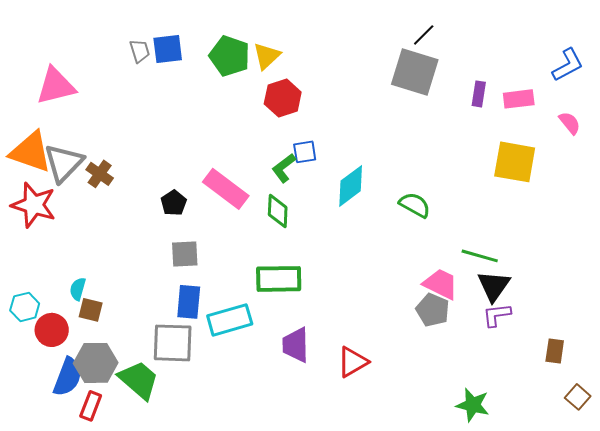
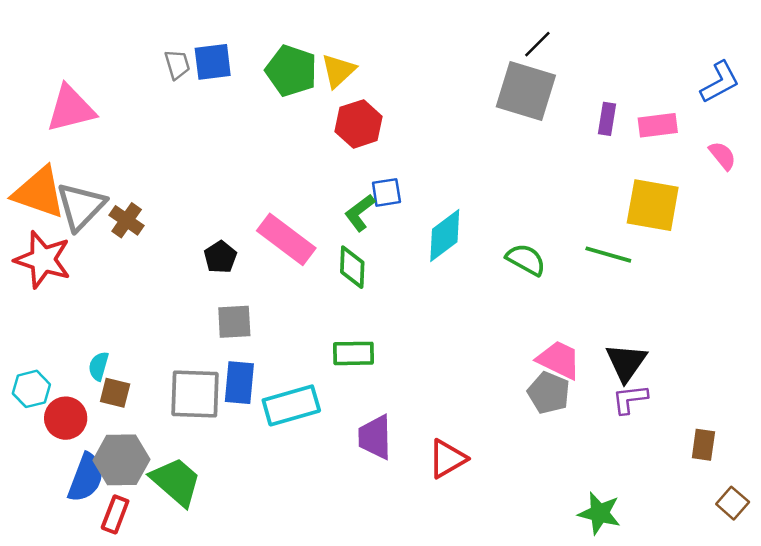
green line: (480, 256) -> (608, 255), moved
green rectangle: (279, 279) -> (353, 353), size x0.7
gray square: (173, 343) -> (195, 394), moved

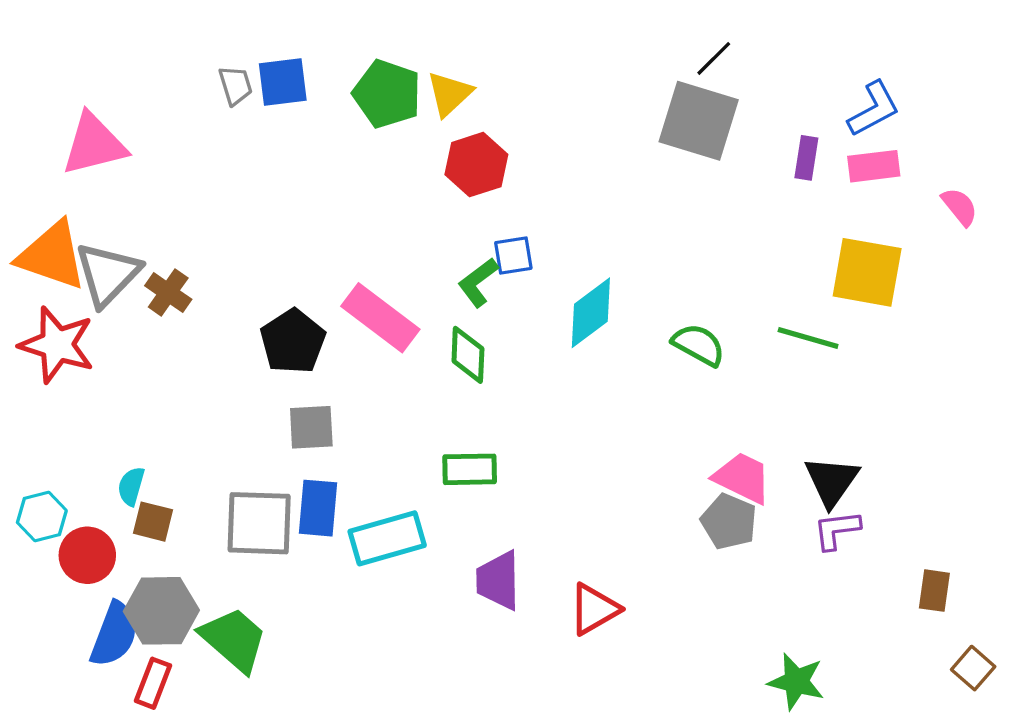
blue L-shape: (720, 82) -> (874, 109), moved
black pentagon: (220, 257) -> (293, 341), size x1.5

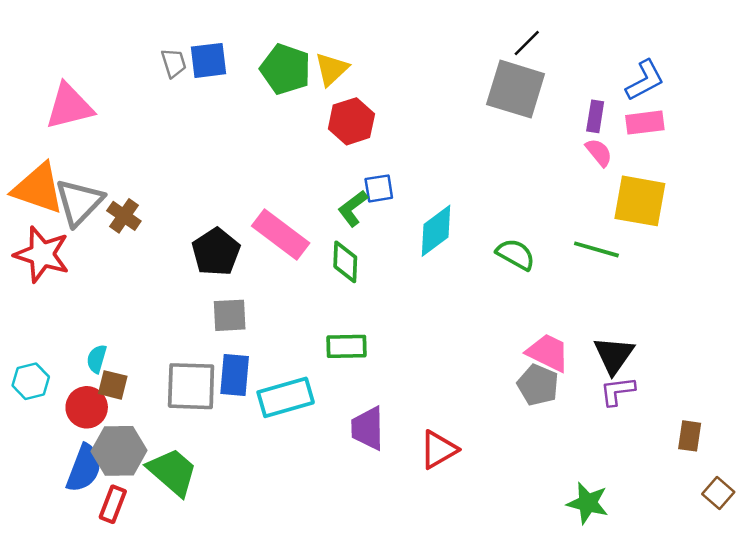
pink semicircle: (960, 207) -> (599, 152), moved
red circle: (87, 555) -> (87, 407), moved

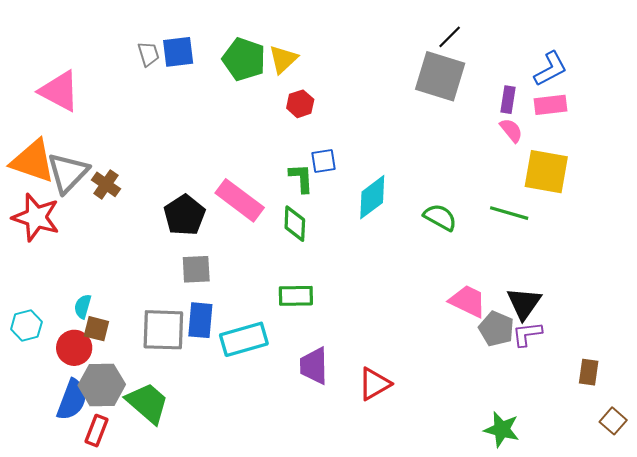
pink triangle: (69, 106) -> (59, 91), turned 42
red hexagon: (351, 121) -> (300, 104), size x0.7
green L-shape: (353, 208) -> (301, 178), turned 124
gray pentagon: (538, 385) -> (496, 329), moved

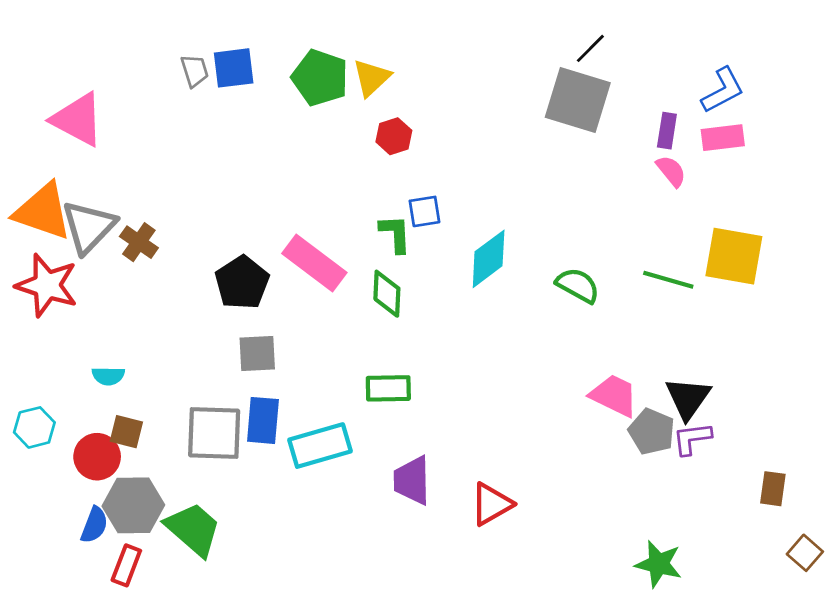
yellow square: (546, 172) -> (734, 256), moved
cyan semicircle: (83, 306) -> (108, 376), moved, turned -105
blue semicircle: (72, 400) -> (94, 525), size x0.7

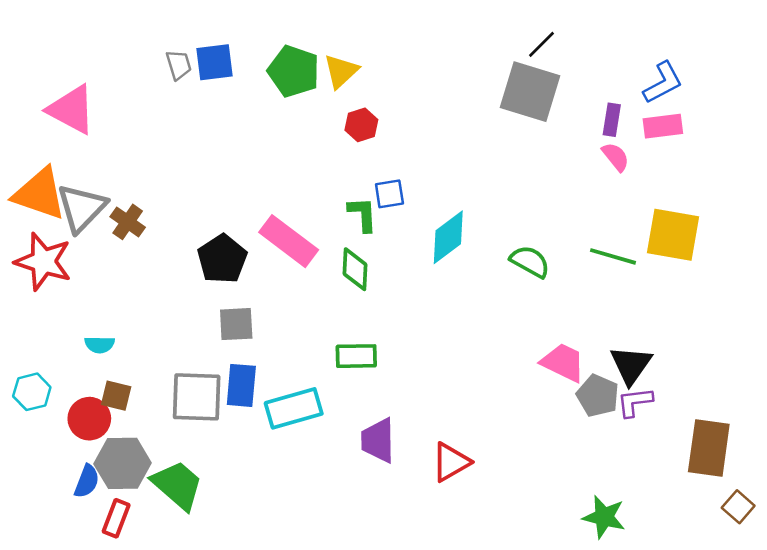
brown rectangle: (773, 489) -> (709, 448), size x1.8

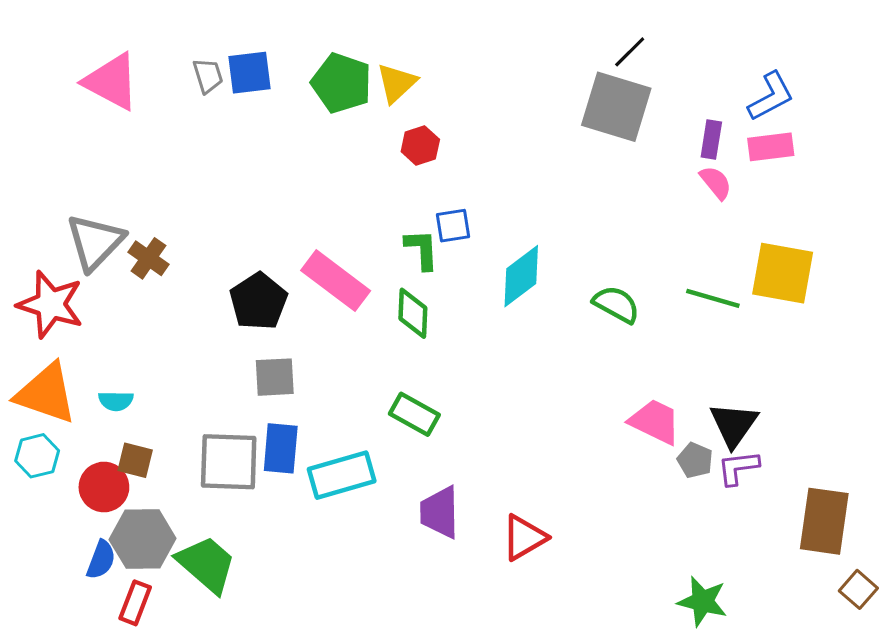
pink triangle: (71, 110) -> (111, 82), moved
orange triangle: (39, 194) -> (46, 393), moved
green rectangle: (356, 356) -> (414, 414), turned 30
gray pentagon: (598, 396) -> (695, 460), size x0.7

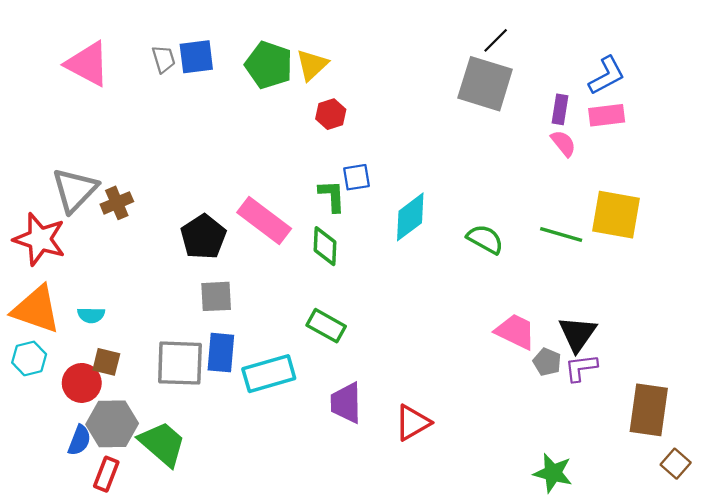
brown cross: (149, 258) -> (117, 203), turned 32

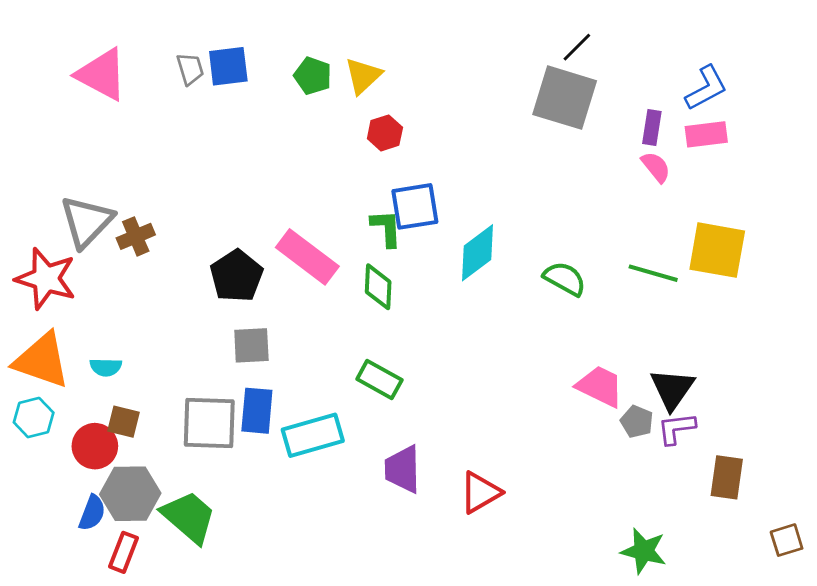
green pentagon: (269, 65) -> (313, 76), size x0.7
blue square: (356, 177) -> (415, 206), size x1.5
brown rectangle: (649, 410) -> (727, 477), moved, size x0.7
brown square: (676, 464) -> (787, 540), turned 32

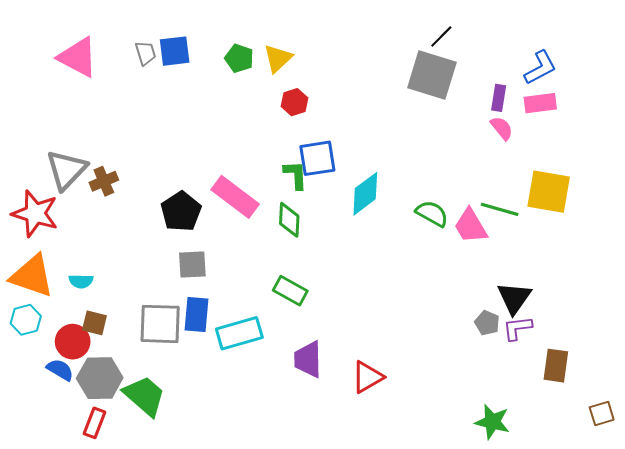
pink trapezoid: (600, 386) -> (470, 226), moved, turned -147
blue semicircle: (92, 513) -> (60, 370), moved, turned -80

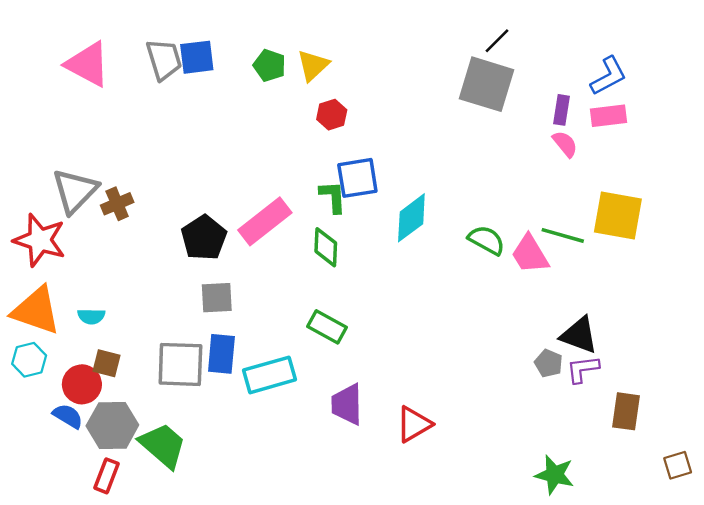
gray trapezoid: (146, 53) -> (164, 60), size x1.5
pink rectangle: (235, 197) -> (265, 221), turned -75
black triangle: (514, 298) -> (579, 335), turned -45

